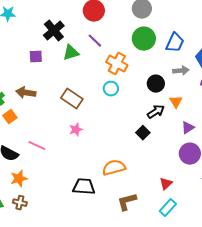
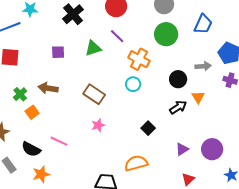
black cross: (54, 31) -> (73, 14), moved
blue trapezoid: (175, 43) -> (203, 24), moved
purple triangle: (188, 128) -> (182, 149), moved
black square: (143, 133) -> (148, 128), moved

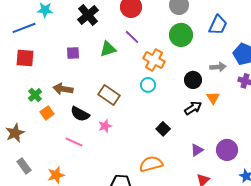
pink star: (98, 125) -> (105, 126), moved
black semicircle: (31, 149) -> (80, 114), moved

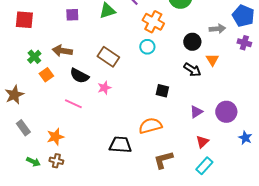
black arrow: (193, 108) -> (192, 70), turned 66
black square: (163, 129) -> (162, 91), turned -32

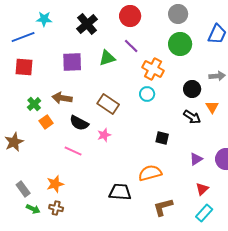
purple square: (72, 15) -> (72, 62), size x1.5
gray rectangle: (23, 128) -> (23, 189), moved

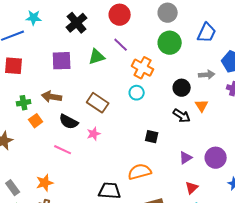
green cross: (34, 104) -> (24, 103), turned 32

